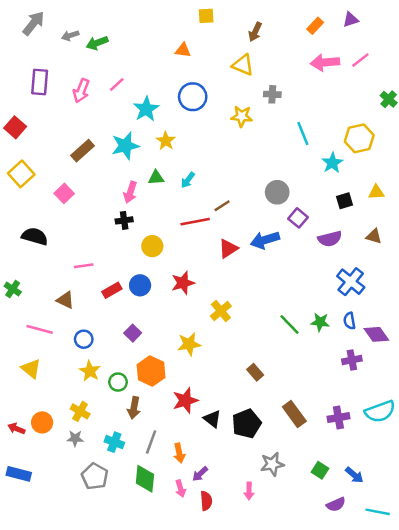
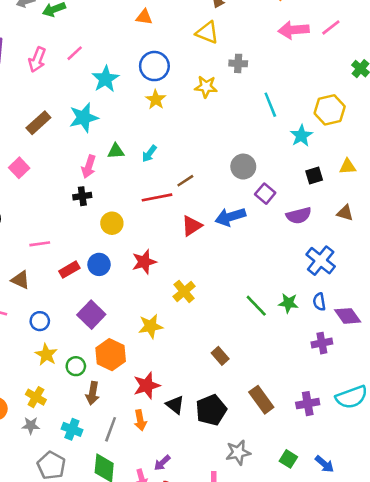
yellow star: (166, 141) -> (156, 100), moved
purple square: (133, 333) -> (91, 315), size x1.5
orange arrow: (179, 453) -> (140, 420), moved

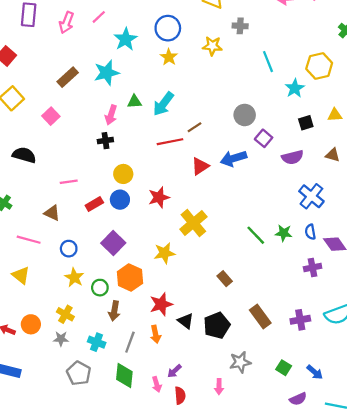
cyan arrow: (149, 154) -> (163, 104), size x1.6
yellow circle: (112, 223) -> (123, 174), moved
yellow cross: (184, 291) -> (193, 223), size x1.4

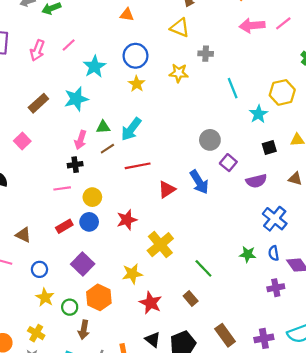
brown line: (195, 127) -> (107, 149), moved
blue arrow: (233, 158) -> (199, 182), turned -105
pink line: (69, 182) -> (62, 188), moved
green line: (256, 235) -> (203, 268), moved
red star: (161, 304) -> (151, 303), moved, turned -30

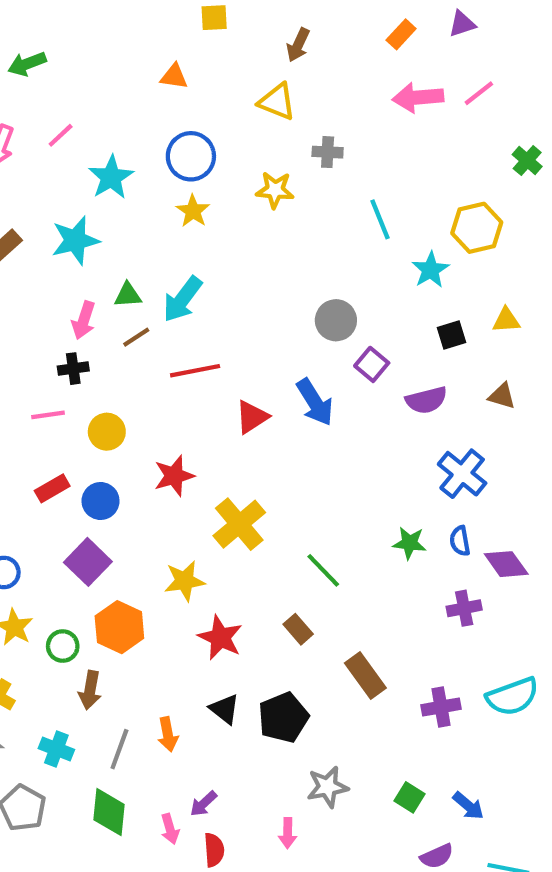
blue circle: (89, 222) -> (101, 501), moved
brown rectangle: (225, 335) -> (365, 675), moved

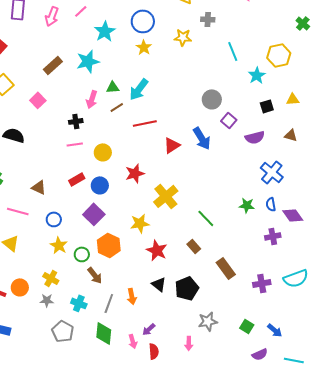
black cross: (73, 369) -> (76, 121), moved
brown arrow: (90, 690) -> (95, 275), turned -48

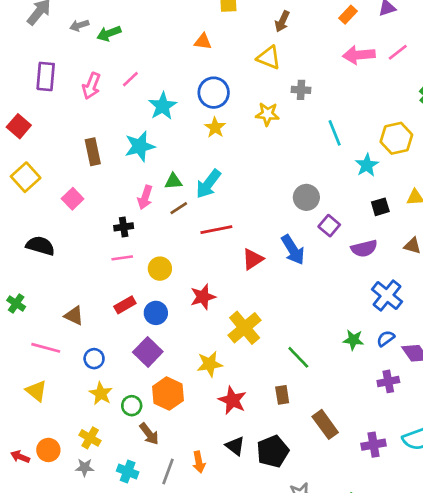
brown rectangle: (53, 65) -> (93, 152), turned -60
blue semicircle: (271, 204) -> (386, 338), turned 64
brown rectangle: (194, 246) -> (282, 395), turned 32

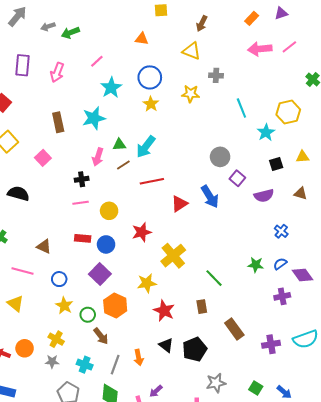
pink line: (130, 79) -> (97, 61), moved
blue cross: (387, 295) -> (281, 231), size x0.6
red rectangle: (125, 305) -> (83, 238), turned 35

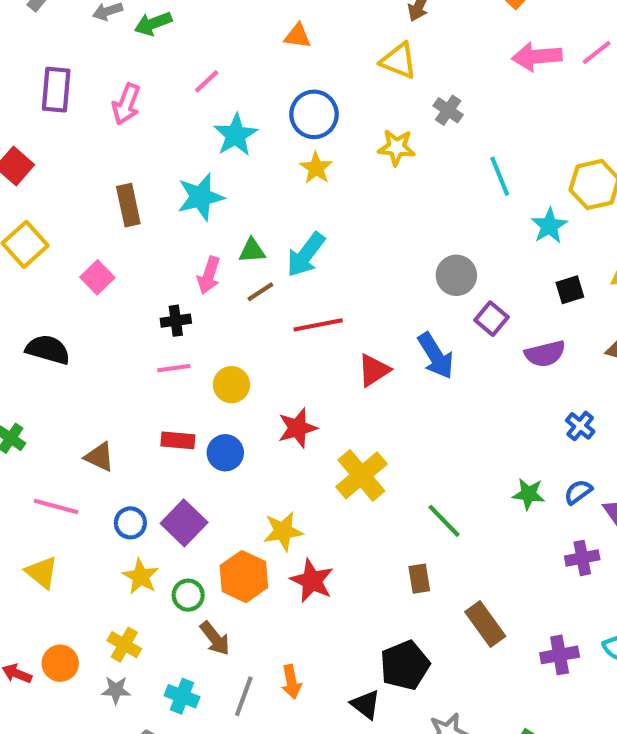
gray cross: (216, 75) -> (448, 110), turned 32
purple square: (100, 274) -> (184, 523), moved
yellow star: (147, 283) -> (283, 531), moved
red star: (164, 311) -> (312, 581), moved
black triangle: (166, 345) -> (366, 704), moved

